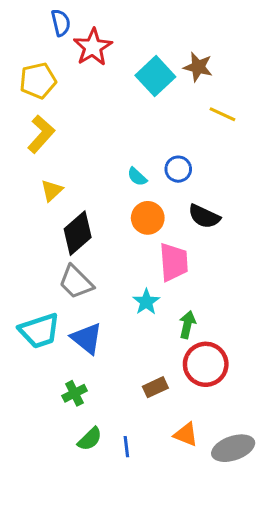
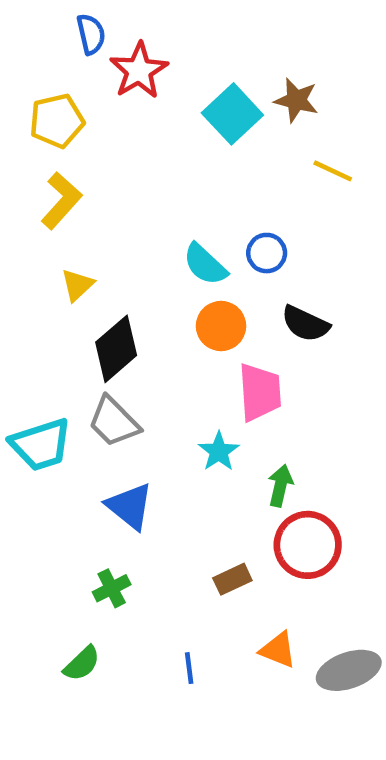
cyan semicircle: (137, 177) -> (205, 264), size x1.5
cyan trapezoid: (39, 331) -> (41, 445), moved
green semicircle: (90, 439) -> (82, 664), moved

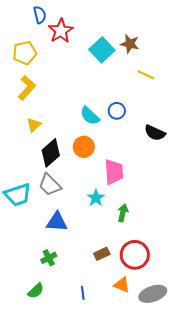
black semicircle: (305, 324) -> (155, 133), moved
orange circle: (221, 326) -> (84, 147), moved
blue triangle: (130, 506) -> (57, 222), turned -35
red circle: (308, 545) -> (135, 255), moved

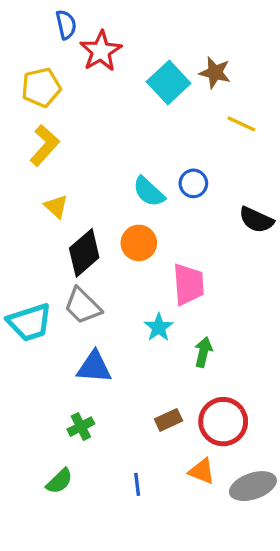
yellow triangle: (34, 125) -> (56, 207), turned -35

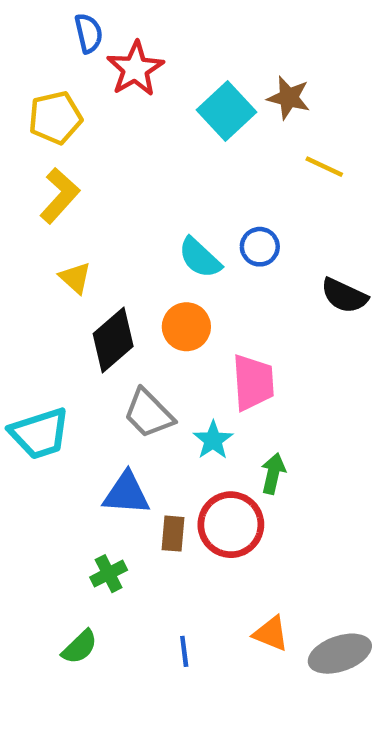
gray trapezoid: (83, 306) -> (149, 413), moved
brown rectangle: (169, 420) -> (173, 534), moved, turned -60
red circle: (223, 422) -> (231, 525), moved

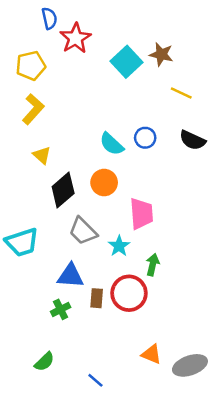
black semicircle: (344, 296) -> (192, 140), moved
green cross: (109, 574) -> (61, 309), moved
blue line: (184, 651) -> (95, 380), moved, turned -42

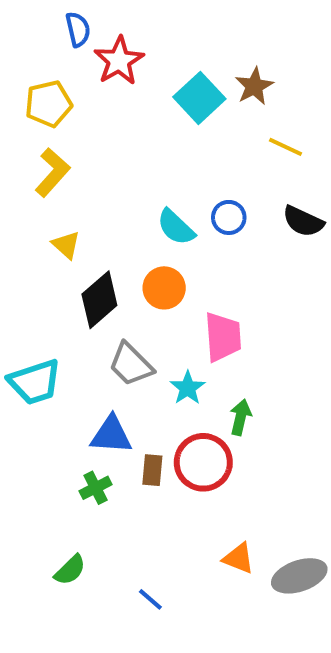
brown star: (161, 54) -> (254, 86), turned 30

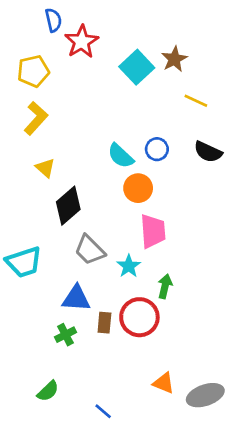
orange circle: (164, 288) -> (138, 188), moved

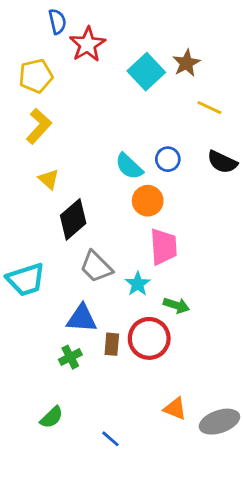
green arrow: (165, 286) -> (176, 305), turned 95

